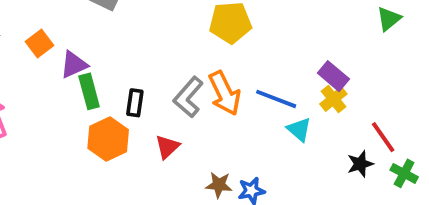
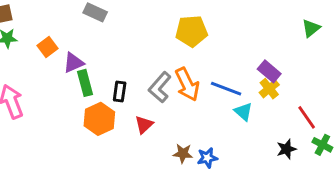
black star: (360, 164) -> (286, 149), moved

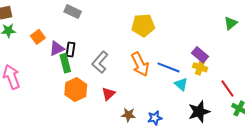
gray L-shape: (160, 87) -> (100, 62), moved
yellow cross: (269, 89) -> (200, 67), turned -32
black rectangle: (120, 92) -> (71, 49), moved
black star: (286, 149) -> (199, 112), moved, size x1.5
brown star: (183, 153) -> (128, 115), moved

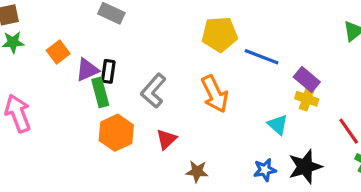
blue line: (168, 67) -> (262, 57), moved
blue star: (155, 118) -> (265, 170), moved

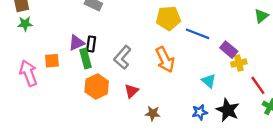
orange square: (58, 52) -> (52, 61), moved, turned 32
yellow cross: (307, 99) -> (239, 63), moved, turned -32
black star: (305, 167) -> (228, 110), turned -30

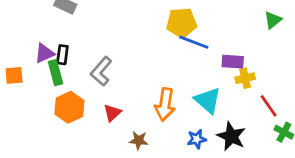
yellow pentagon: (168, 18) -> (181, 23), moved
purple rectangle: (229, 50) -> (233, 62), turned -36
orange arrow: (165, 60) -> (165, 104), moved, turned 35
cyan triangle: (209, 81) -> (208, 100), size x1.5

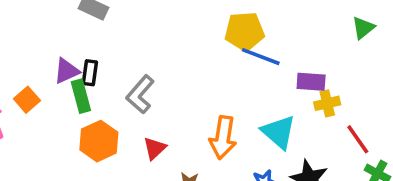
orange square: (14, 75) -> (27, 100), turned -36

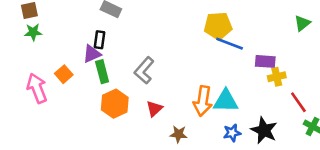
black rectangle: (90, 73) -> (99, 40), moved
cyan triangle: (279, 132) -> (226, 101), moved, turned -40

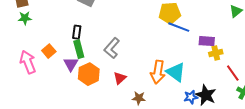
black rectangle: (99, 40) -> (77, 32), moved
purple triangle: (92, 54) -> (71, 64), moved, turned -35
cyan triangle: (226, 101) -> (176, 72), turned 35
blue star: (232, 133) -> (191, 97), moved

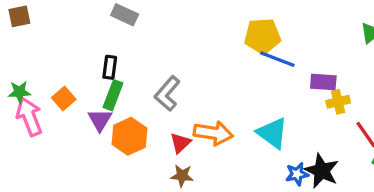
green star: (25, 18) -> (19, 92), moved
green rectangle: (79, 49) -> (113, 95), turned 36
orange arrow: (158, 72) -> (213, 133), moved, turned -90
brown star: (139, 98) -> (182, 176), moved

